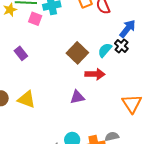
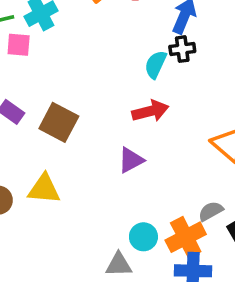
black cross: (121, 46) -> (182, 49), turned -32
brown square: (77, 53) -> (59, 122), moved

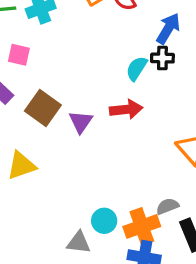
pink square: (19, 45) -> (19, 55), moved
purple triangle: (131, 160) -> (81, 122), moved, turned -35
yellow triangle: (44, 189) -> (21, 166), turned -32

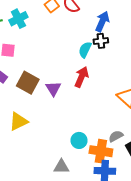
red arrow: (126, 109) -> (82, 77), turned -54
cyan circle: (104, 221) -> (79, 140), moved
orange cross: (142, 226) -> (101, 151), turned 35

